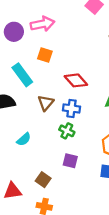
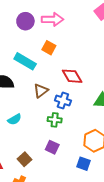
cyan rectangle: (22, 75) -> (25, 61), turned -35
green cross: (67, 131) -> (55, 120), turned -32

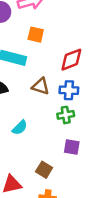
red diamond: (72, 76) -> (71, 60), turned -65
brown triangle: (41, 91) -> (40, 86), turned -49

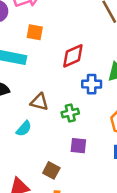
brown triangle: (40, 86) -> (39, 102), moved
blue cross: (69, 90) -> (92, 84), moved

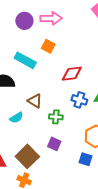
brown square: (51, 170) -> (27, 156), size x1.6

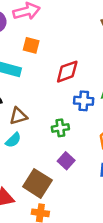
brown triangle: (35, 101) -> (18, 116), moved, turned -35
purple square: (54, 144) -> (66, 161), turned 32

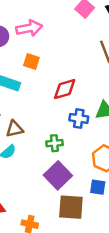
purple square: (66, 161) -> (58, 175), size x1.6
brown square: (37, 183) -> (71, 207), moved, turned -32

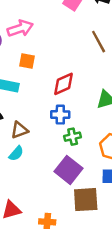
blue cross: (79, 118) -> (60, 115), moved
green cross: (54, 143) -> (73, 137), moved

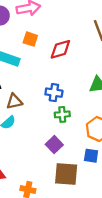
red diamond: (63, 84) -> (60, 49), moved
purple square: (69, 170) -> (54, 145), size x0.7

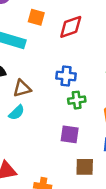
purple square: (54, 145) -> (70, 134), turned -35
brown square: (66, 174) -> (85, 167), size x0.7

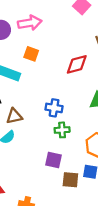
red diamond: (71, 27) -> (77, 64), moved
brown square: (85, 167) -> (70, 180), moved

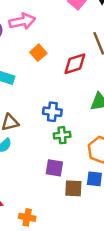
orange square: (31, 54) -> (38, 53), moved, turned 32

